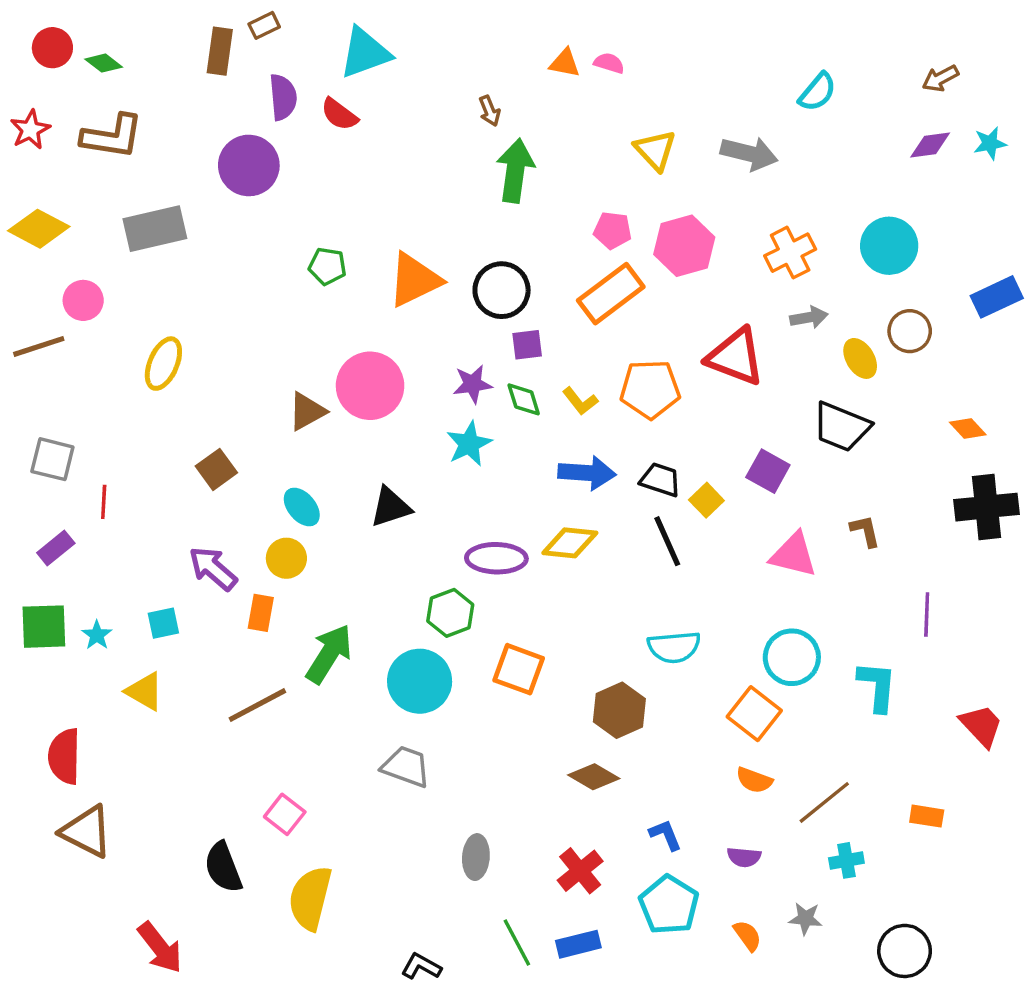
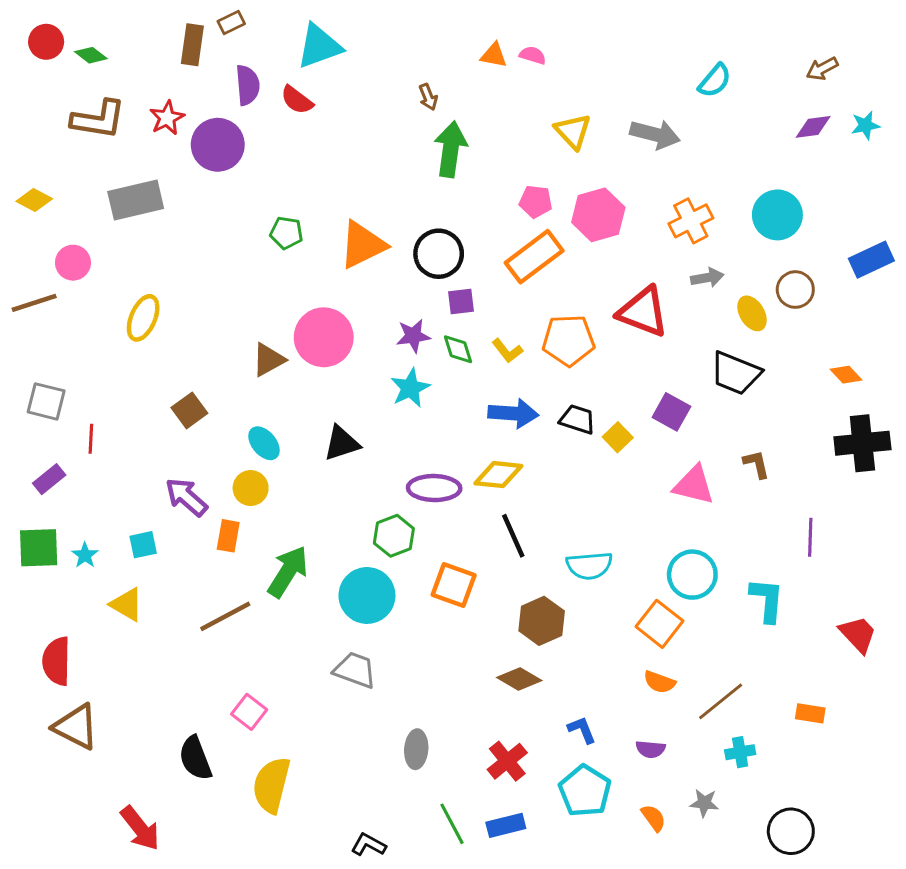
red star: (30, 130) -> (167, 118), moved
yellow diamond: (39, 229) -> (34, 200), size x0.7
black line: (667, 541) -> (513, 536), moved

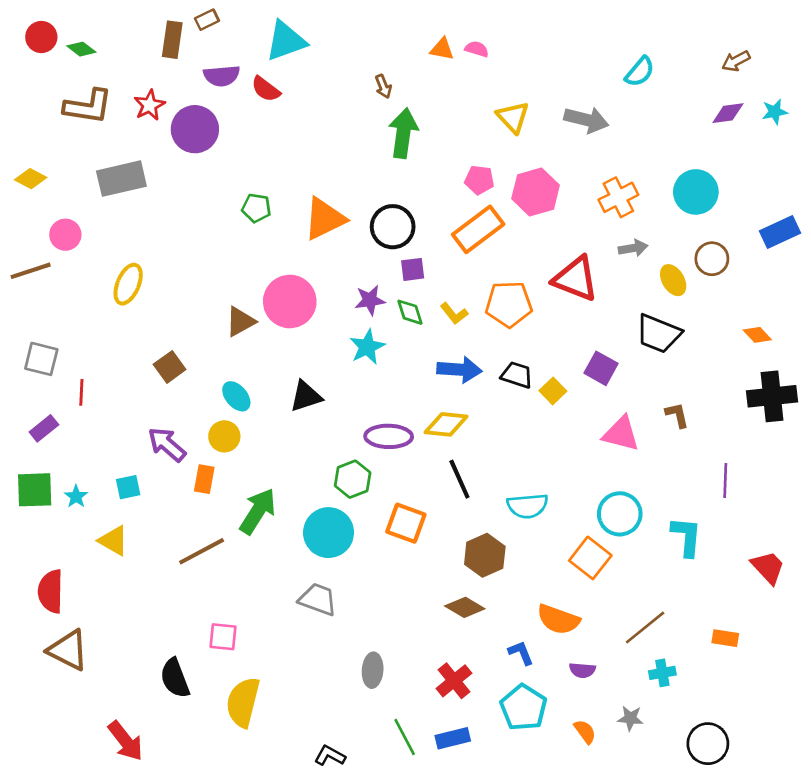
purple semicircle: (248, 85) -> (222, 76), turned 90
orange semicircle: (659, 682) -> (558, 619), moved, size x1.5
pink square: (249, 712) -> (223, 637), turned -32

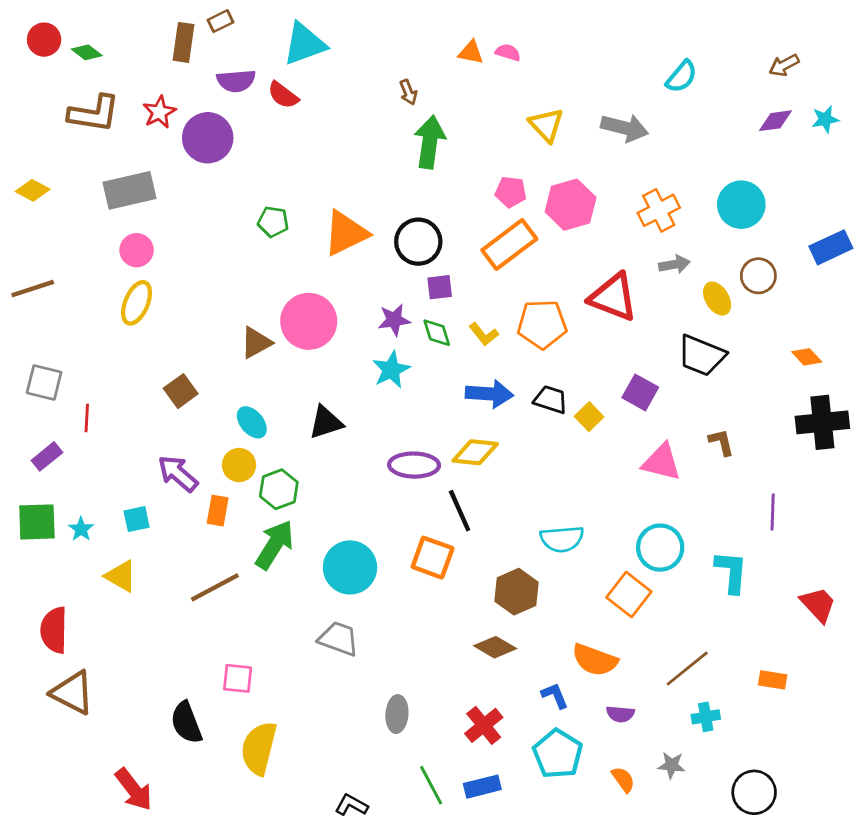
pink circle: (65, 235) -> (137, 250), moved
green hexagon: (353, 479) -> (279, 489), moved
black line: (459, 479) -> (460, 511), moved

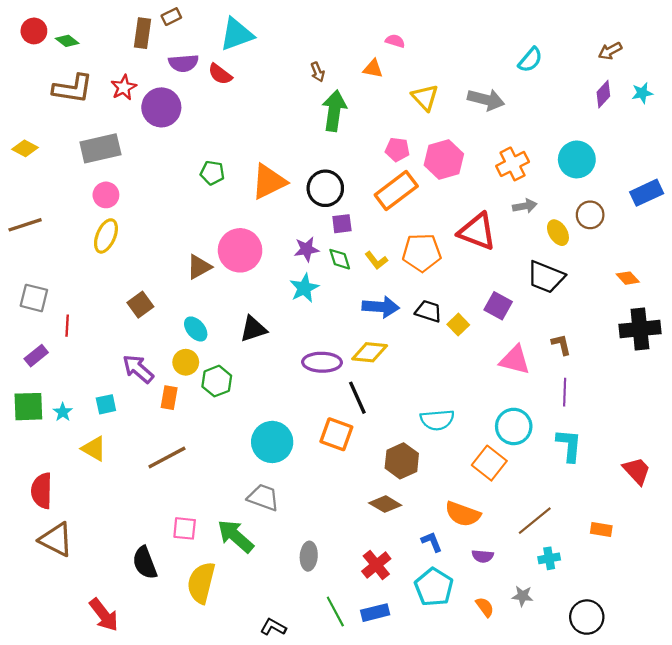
orange triangle: (471, 52) -> (373, 69), moved
purple diamond: (775, 121) -> (603, 94), turned -40
purple line: (773, 512) -> (565, 392), moved
green arrow: (275, 545) -> (236, 536), moved, turned -81

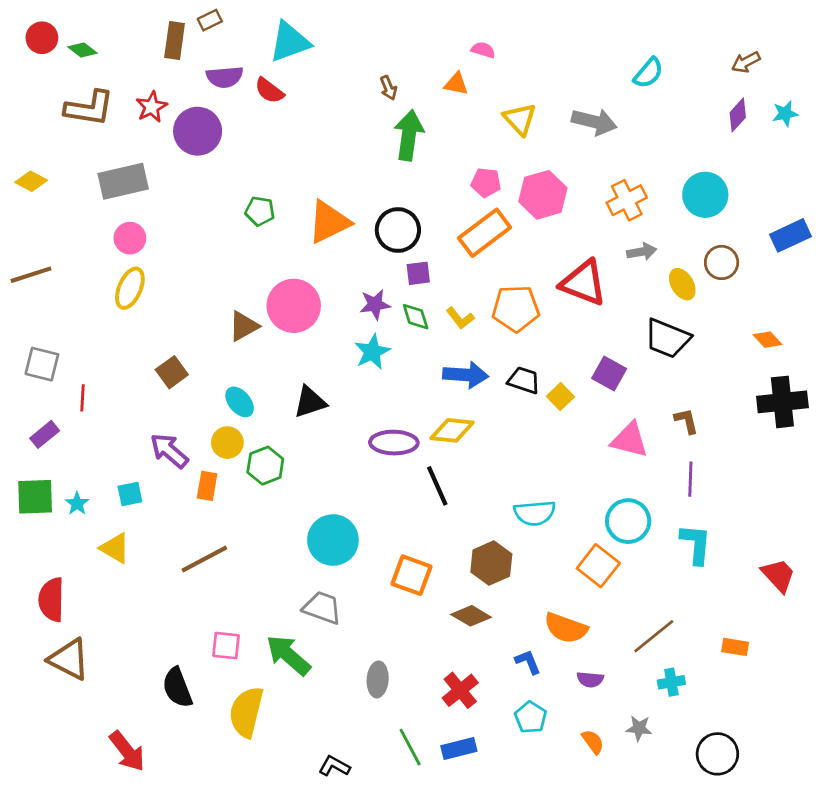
orange square: (336, 434) -> (411, 575), moved
cyan pentagon: (434, 587) -> (531, 717), size x0.7

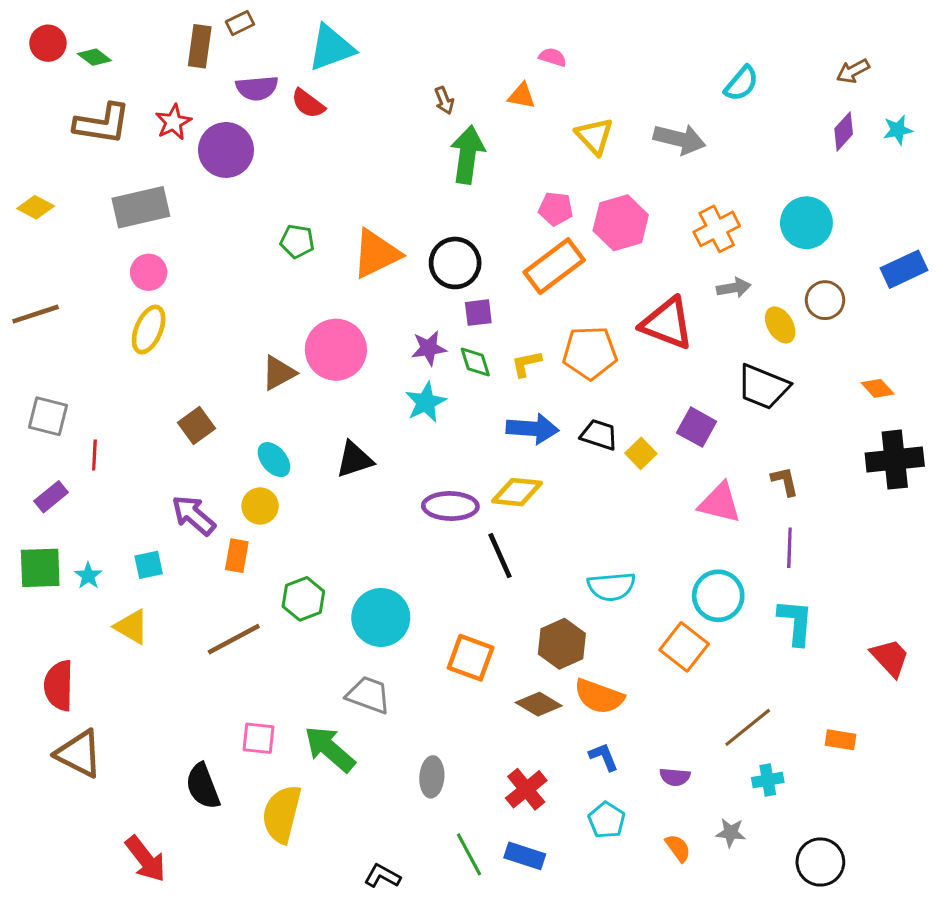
yellow L-shape: (460, 318) -> (526, 364), turned 116
green hexagon: (265, 466) -> (303, 599), moved
orange semicircle: (566, 628) -> (599, 696), moved
blue rectangle: (459, 749) -> (525, 856), turned 32

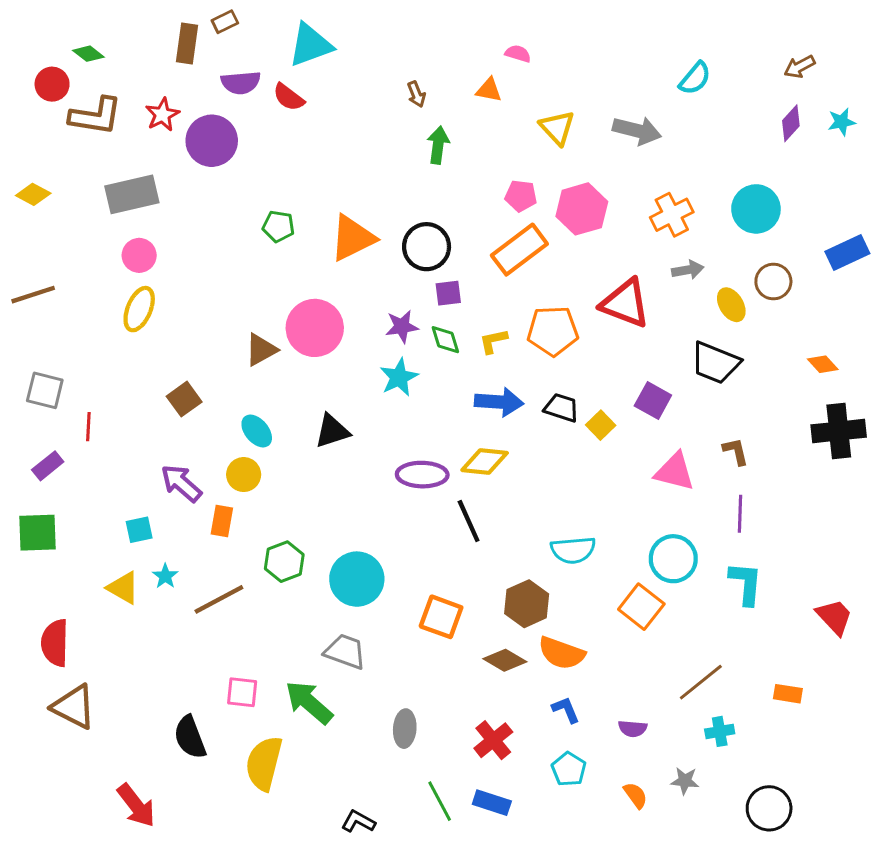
red circle: (48, 43) -> (52, 84), moved
green arrow: (467, 155) -> (438, 145), size x0.7
cyan star: (88, 576) -> (165, 576), moved

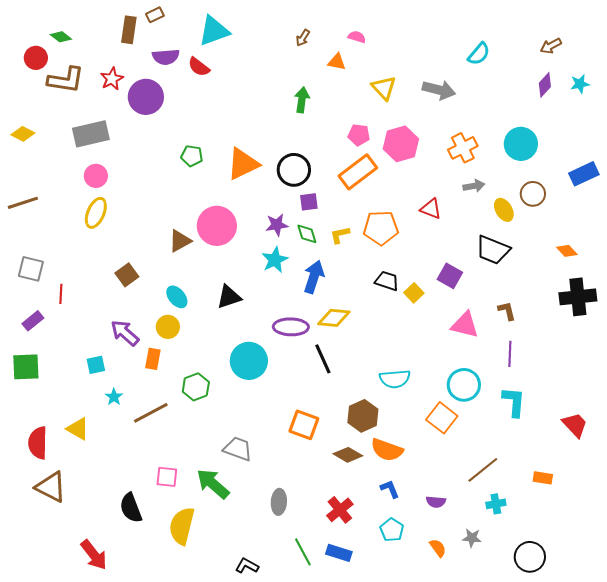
brown arrow: (416, 94) -> (303, 38), moved, turned 54
red triangle: (625, 303) -> (431, 209), size x0.6
blue arrow: (499, 402) -> (314, 277), moved, turned -76
cyan circle: (357, 579) -> (249, 361), moved
yellow triangle: (123, 588) -> (78, 429), moved

